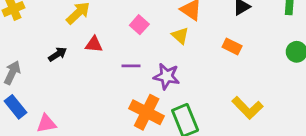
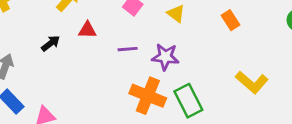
orange rectangle: (232, 46) -> (231, 20), turned 36

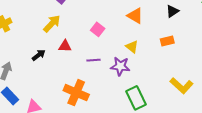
yellow triangle: (176, 14) -> (132, 47), moved
orange rectangle: (231, 20) -> (167, 41), turned -72
orange cross: (148, 96) -> (76, 93), moved

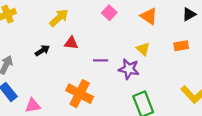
pink square: (98, 29) -> (109, 13), moved

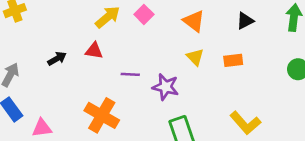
yellow arrow: (59, 18) -> (108, 17), moved
yellow triangle: (143, 49) -> (195, 57), moved

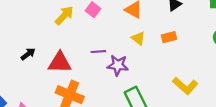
red triangle: (94, 51) -> (60, 63), moved, size x1.6
purple line: (130, 74) -> (98, 52), moved

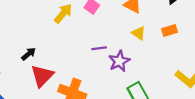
red triangle: (60, 63) -> (42, 76), moved, turned -45
purple star: (118, 65) -> (119, 61), turned -30

